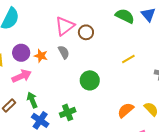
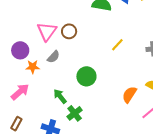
gray semicircle: (64, 52) -> (53, 57), turned 88
purple circle: (21, 53) -> (20, 50), moved
green arrow: (32, 100) -> (60, 96), moved

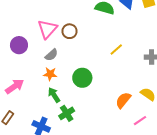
orange star: (33, 67) -> (50, 74), moved

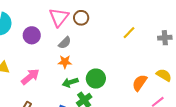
green circle: (82, 78) -> (96, 79), moved
green arrow: (54, 95) -> (70, 82), turned -70

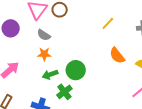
gray semicircle: (65, 43) -> (44, 35), turned 80
orange semicircle: (140, 83) -> (117, 56), moved, turned -72

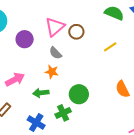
yellow line: (108, 23) -> (110, 47), moved
green arrow: (50, 75) -> (41, 93), moved

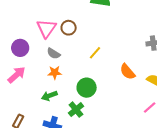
yellow line: (110, 47) -> (95, 53), moved
pink arrow: (15, 79) -> (17, 75), moved

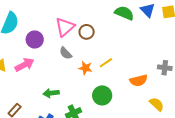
orange semicircle: (127, 72) -> (139, 81), moved, turned -78
orange star: (55, 73) -> (85, 68), moved
green circle: (87, 88) -> (102, 95), moved

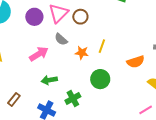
purple circle: (35, 39) -> (34, 17), moved
yellow line: (106, 63) -> (102, 46), turned -32
pink arrow: (24, 65) -> (39, 54), moved

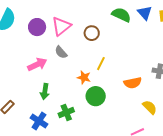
brown circle: (80, 17) -> (92, 33), moved
orange star: (82, 53) -> (84, 77), moved
green arrow: (49, 80) -> (45, 92), turned -77

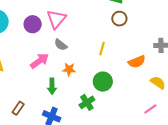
brown circle: (92, 33) -> (119, 19), moved
orange star: (84, 77) -> (69, 69), moved
green cross: (66, 112) -> (87, 102), moved

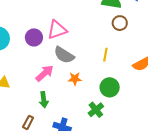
pink triangle: (56, 19) -> (57, 30), turned 35
gray semicircle: (61, 45) -> (64, 55), size x1.5
green arrow: (52, 86) -> (44, 100), moved

